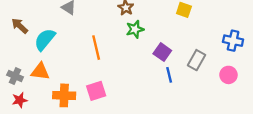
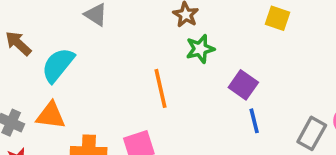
orange line: (96, 48) -> (161, 88), moved
gray rectangle: (197, 60) -> (312, 133), moved

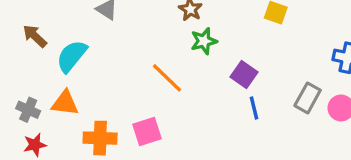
orange line: (161, 88) -> (167, 78), turned -33
gray rectangle: (312, 133) -> (308, 98), moved

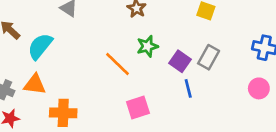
green star: (204, 41) -> (147, 46), moved
gray rectangle: (308, 98) -> (209, 57), moved
pink square: (147, 131) -> (138, 107), moved

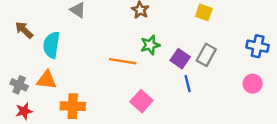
cyan semicircle: (40, 46) -> (52, 45), turned -30
orange line: (118, 64) -> (123, 61), turned -35
pink square: (138, 107) -> (141, 101), turned -30

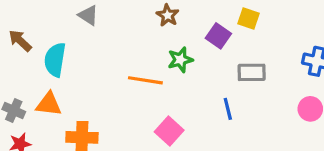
gray rectangle: (206, 55) -> (252, 72), turned 60
purple square: (180, 59) -> (218, 36), moved

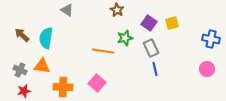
yellow square: (248, 18) -> (172, 23), moved, turned -32
brown arrow: (20, 41) -> (22, 35), moved
gray rectangle: (252, 72) -> (151, 48), moved, turned 66
pink square: (169, 131) -> (97, 83), moved

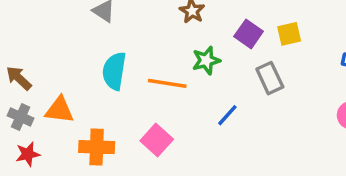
brown arrow: (22, 35) -> (19, 78), moved
cyan semicircle: (46, 38) -> (114, 71), moved
gray rectangle: (151, 48) -> (270, 78), moved
blue line: (155, 69) -> (227, 115), moved, turned 56

